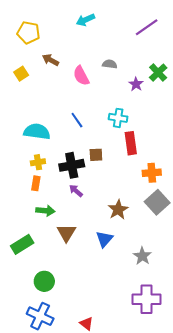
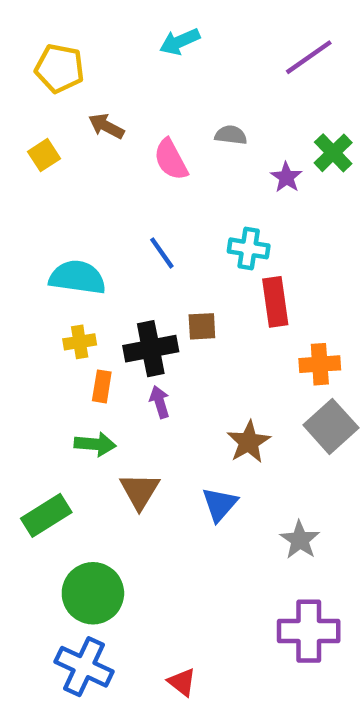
orange rectangle: (36, 183) -> (102, 386), moved
purple arrow: (76, 191) -> (160, 402), turned 32
green circle: (44, 281) -> (93, 593), size x1.4

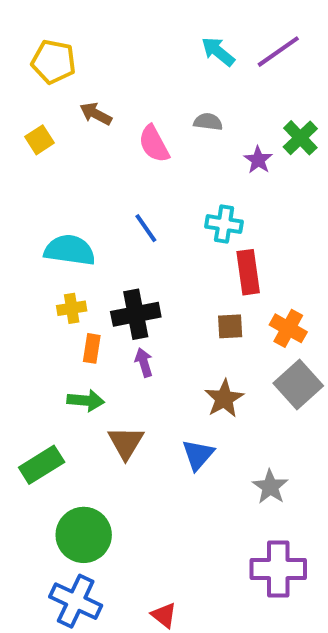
cyan arrow: (180, 42) -> (218, 52), moved, turned 63
brown square: (202, 326) -> (230, 326), moved
orange cross: (320, 364) -> (288, 328), turned 33

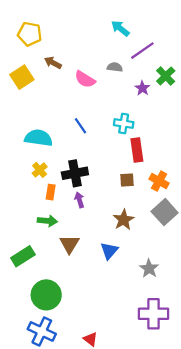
purple line: (278, 52) -> (142, 51), moved
yellow square: (40, 140) -> (22, 77), size x1.5
pink semicircle: (154, 144) -> (85, 79), turned -30
yellow cross: (72, 308) -> (40, 170), turned -32

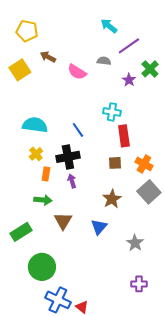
blue line: (80, 126) -> (78, 130), moved
purple cross: (153, 314) -> (139, 284), size x0.6
blue cross: (42, 331) -> (58, 300), moved

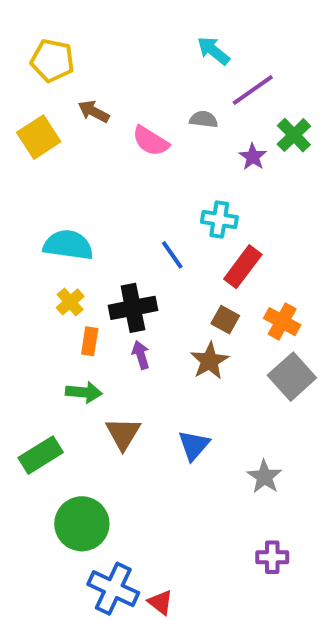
blue line: (78, 130) -> (172, 255), moved
red rectangle: (124, 136) -> (243, 267), turned 45
brown square: (115, 163) -> (225, 320), turned 32
brown star: (112, 199) -> (209, 361), moved

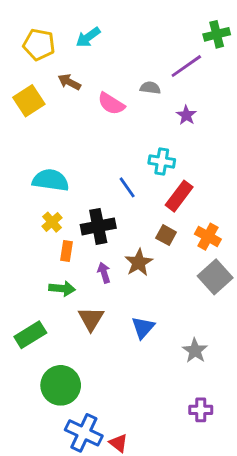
cyan arrow: (213, 51) -> (88, 37), moved, turned -75
green cross: (294, 135) -> (217, 34), moved, turned 30
purple arrow: (141, 355) -> (104, 273), moved
brown star: (209, 361) -> (139, 263), moved

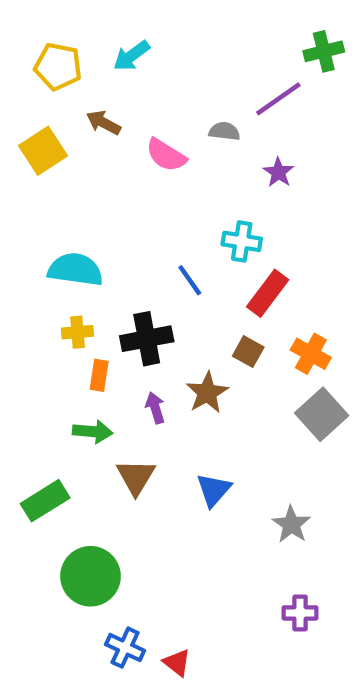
yellow cross: (52, 222) -> (78, 332), turned 36
blue cross: (84, 433) -> (125, 648), size x0.7

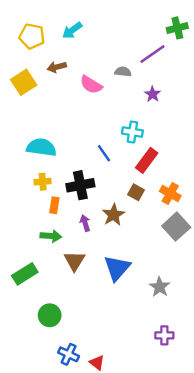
brown arrow: (103, 123) -> (57, 67), turned -42
blue triangle: (214, 490) -> (117, 268), size x1.4
green circle: (90, 576) -> (50, 315), size x0.7

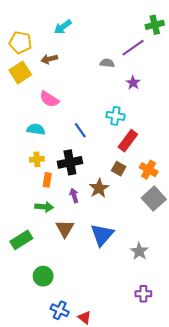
yellow pentagon: (32, 36) -> (20, 42), moved
pink semicircle: (91, 85) -> (49, 99), moved
cyan semicircle: (41, 147) -> (36, 129), size x0.7
blue line: (104, 153) -> (80, 130), moved

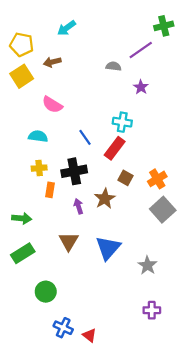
red rectangle: (128, 141) -> (115, 148), moved
orange cross: (149, 170) -> (157, 179), turned 30
green arrow: (44, 207) -> (22, 218), moved

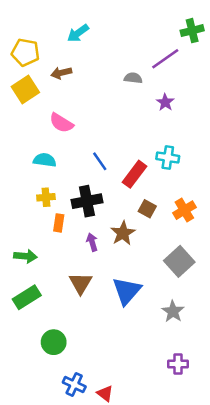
cyan cross: (122, 122) -> (168, 158), moved
gray square: (163, 210) -> (179, 261), moved

